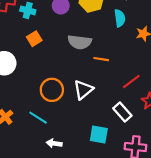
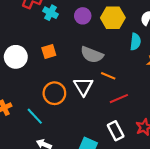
orange square: (34, 39) -> (49, 51), moved
red line: (131, 81) -> (119, 99), moved
white triangle: (83, 90) -> (83, 86), moved, turned -36

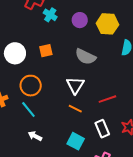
orange line: (108, 76) -> (75, 109), moved
orange circle: (54, 93) -> (31, 86), moved

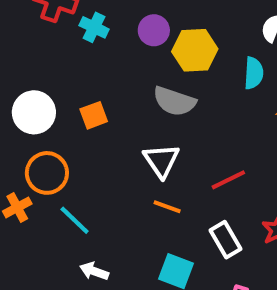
yellow hexagon: (107, 24) -> (195, 50), moved
orange square: (46, 51) -> (94, 115), moved
orange circle: (31, 86) -> (47, 173), moved

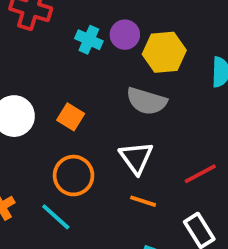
cyan cross: (94, 27) -> (89, 40), moved
orange square: (94, 115) -> (71, 117), turned -36
orange circle: (47, 173) -> (74, 176), moved

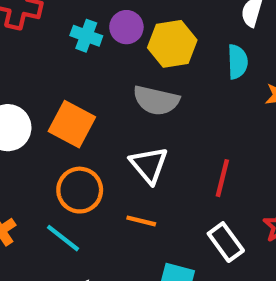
orange square: (71, 117) -> (72, 124), size x1.5
red line: (200, 174) -> (222, 178), turned -44
orange line: (143, 201) -> (141, 221), moved

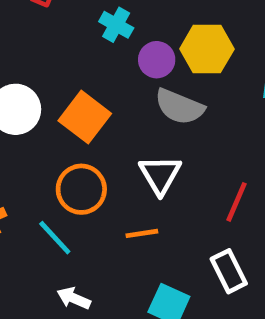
purple circle: (126, 27) -> (157, 60), moved
orange line: (141, 221) -> (142, 233), turned -32

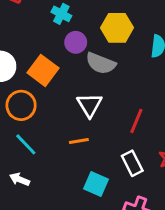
purple circle: (157, 60) -> (76, 42), moved
orange circle: (81, 189) -> (21, 105), moved
white arrow: (74, 298) -> (19, 179), moved

